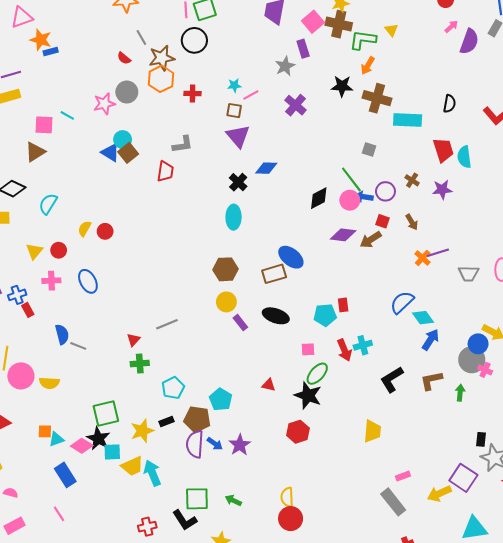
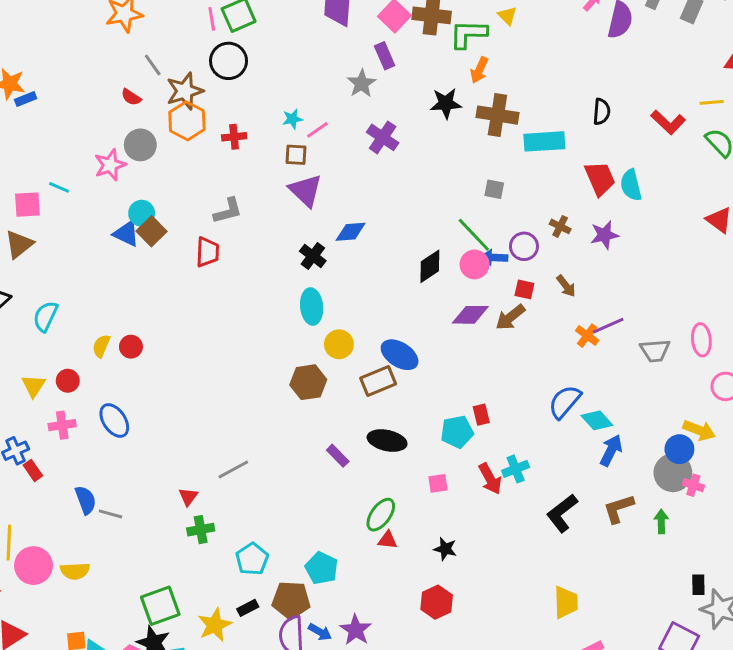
yellow circle: (226, 302) -> (339, 344), moved
green ellipse: (317, 374) -> (381, 515), moved
black star: (308, 395) -> (445, 549), size x0.6
yellow trapezoid: (372, 431) -> (566, 602), moved

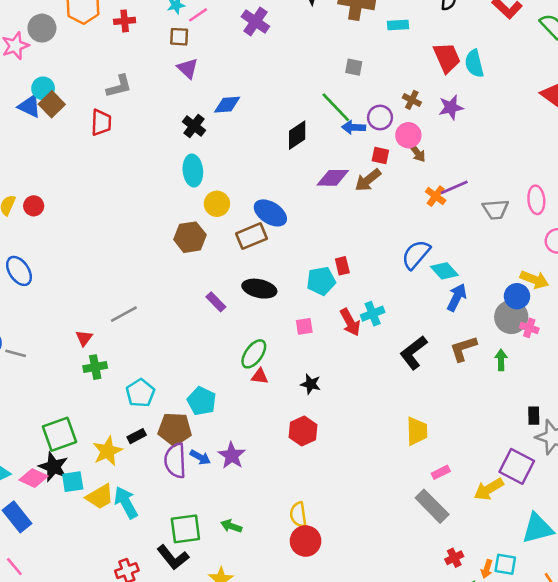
cyan rectangle: (544, 141) -> (398, 25), size x0.6
purple triangle: (306, 191) -> (188, 68), size x0.7
pink circle: (475, 264) -> (408, 135), moved

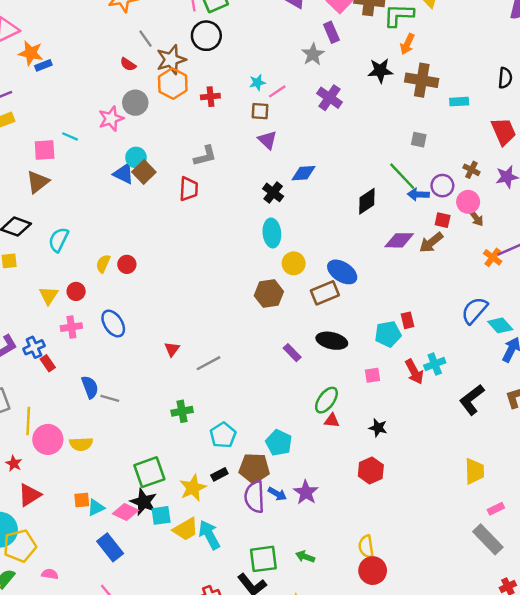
red triangle: (84, 338) -> (172, 349), moved

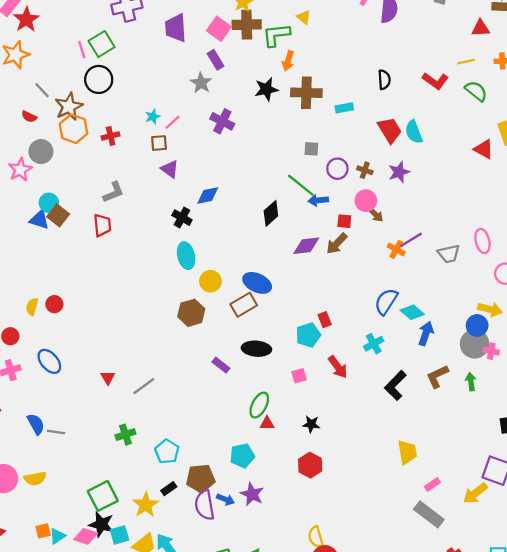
purple circle: (442, 186) -> (337, 169), moved
cyan cross: (435, 364) -> (374, 344), moved
cyan pentagon: (279, 443) -> (242, 456), moved, turned -30

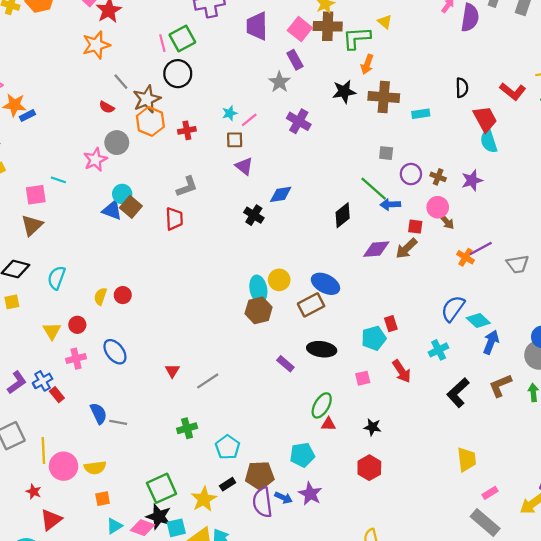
red trapezoid: (390, 130) -> (485, 119), moved
cyan ellipse: (186, 256) -> (258, 289), moved
orange square: (43, 531) -> (103, 499), moved

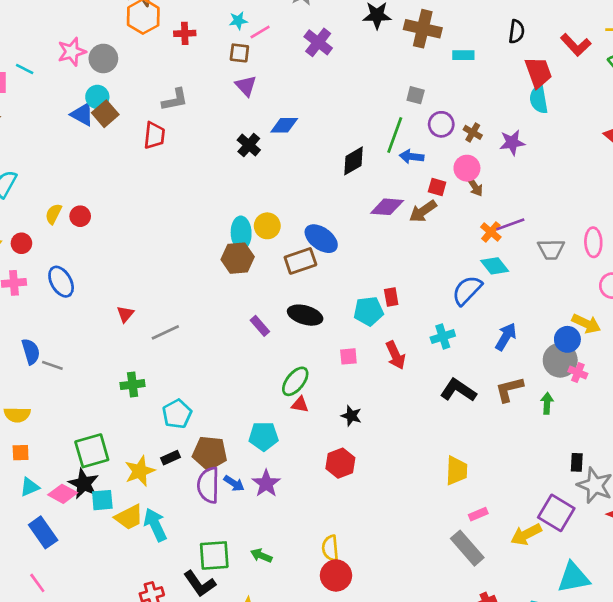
gray circle: (117, 143) -> (103, 58), moved
green line: (374, 189) -> (395, 135), turned 60
cyan diamond: (478, 321) -> (495, 266), moved
black L-shape: (458, 393) -> (458, 390), turned 68

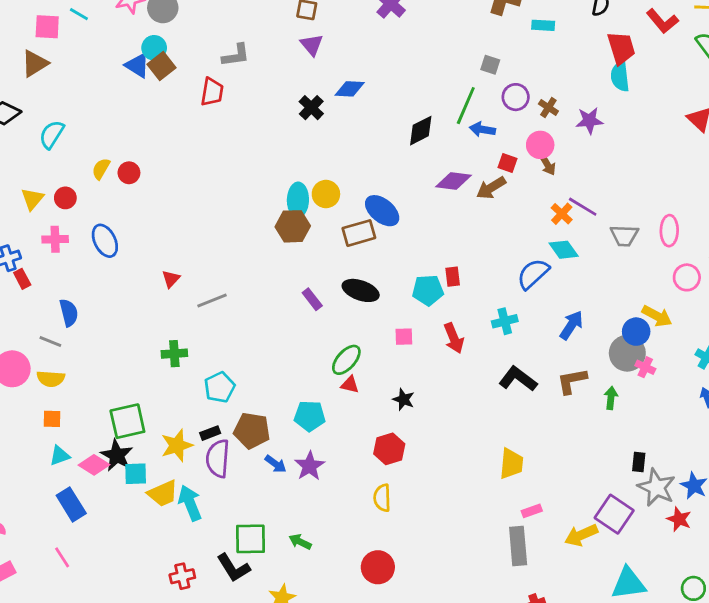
purple line: (510, 224) -> (583, 207), turned 48
gray line: (52, 365) -> (50, 341), moved
purple semicircle: (208, 485) -> (218, 458), moved
yellow semicircle: (330, 548) -> (382, 498), moved
gray rectangle: (467, 548) -> (518, 546), turned 33

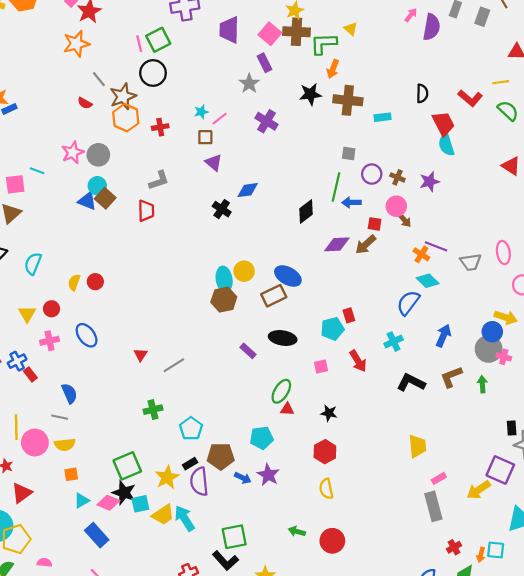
green arrow: (300, 542) -> (297, 531), moved

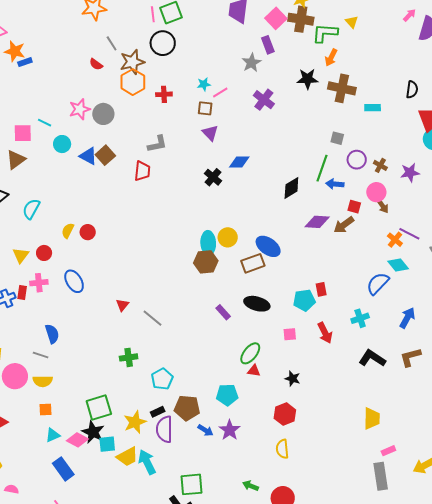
cyan circle: (97, 186) -> (62, 144), moved
gray line: (174, 365) -> (153, 318), turned 65
red rectangle: (30, 374) -> (22, 292), moved, turned 40

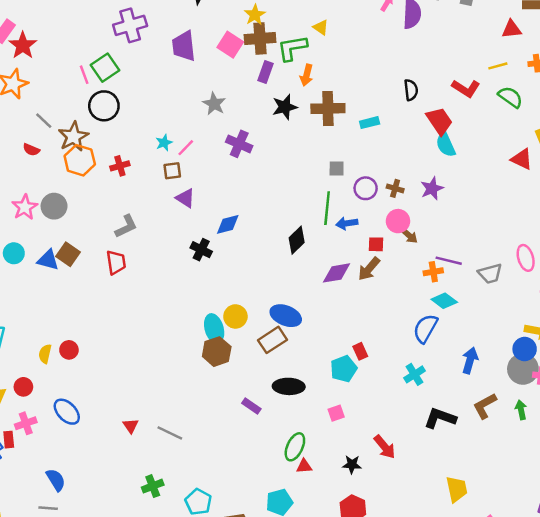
purple rectangle: (268, 45) -> (265, 72), moved, turned 54
orange cross: (395, 240) -> (433, 272), turned -35
red arrow: (325, 333) -> (385, 447), moved

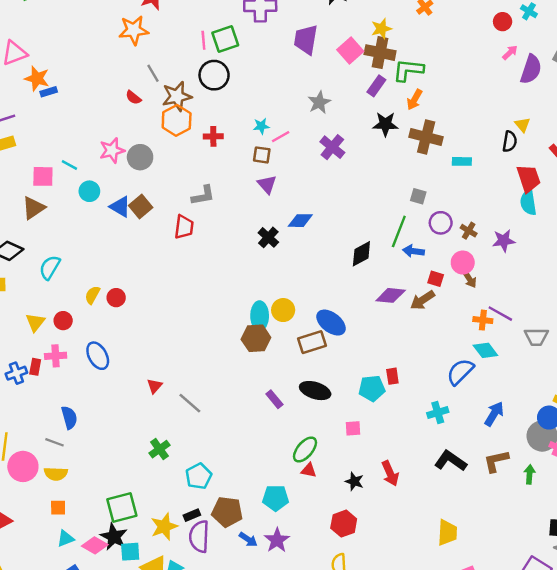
yellow triangle: (321, 27) -> (522, 125), moved
green cross: (153, 486) -> (160, 449), turned -30

